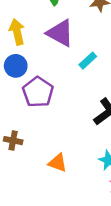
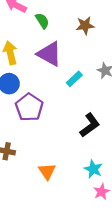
orange triangle: (58, 163) -> (47, 171), turned 36

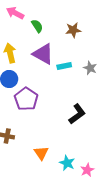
cyan rectangle: (74, 79) -> (64, 66), moved, turned 32
cyan star: (93, 169) -> (67, 163), moved

